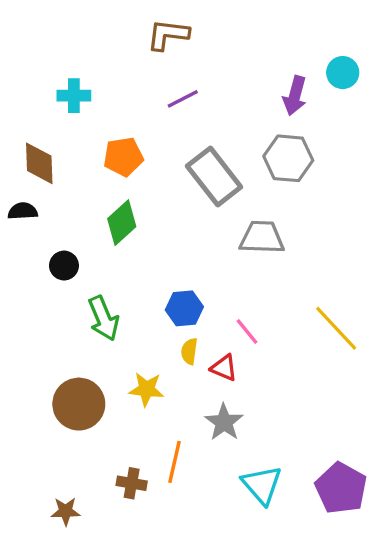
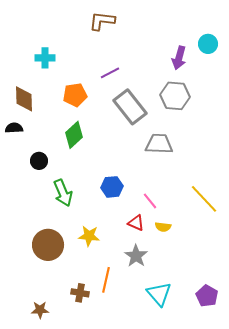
purple line: (183, 99) -> (110, 73), moved
yellow semicircle: (189, 351) -> (163, 227), moved, turned -91
purple pentagon: (341, 488) -> (207, 296), size x0.7

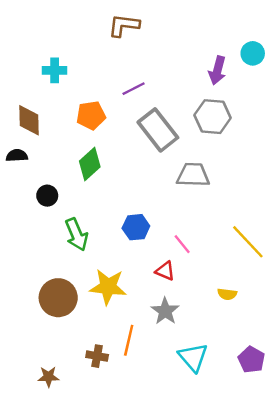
yellow semicircle: (163, 227) -> (227, 294), moved
yellow star: (89, 236) -> (108, 287), size x1.4

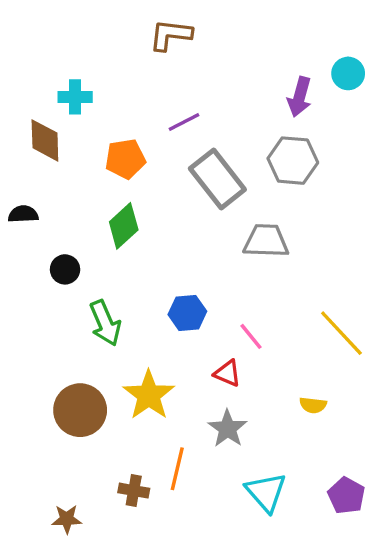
brown diamond: (29, 120) -> (45, 140), moved
yellow star: (108, 287) -> (149, 395), turned 30

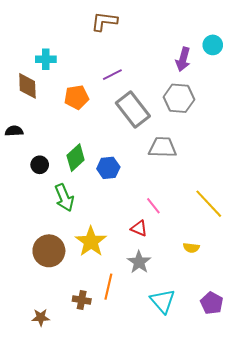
green diamond: (124, 226) -> (76, 158), moved
blue hexagon: (187, 313) -> (108, 168), moved

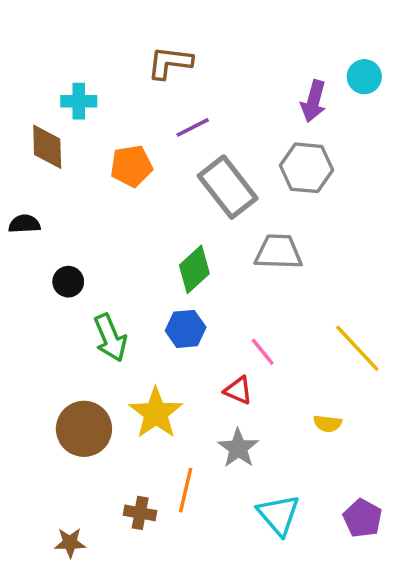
brown L-shape: (104, 21) -> (170, 63), moved
green diamond: (76, 158) -> (194, 269), moved
blue hexagon: (108, 168) -> (186, 329), moved

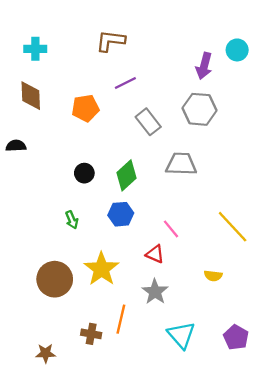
cyan cross: (79, 101) -> (35, 49), moved
gray rectangle: (228, 187) -> (148, 122), size x0.7
black circle: (68, 282) -> (84, 173), moved
green arrow: (110, 338) -> (72, 220), size x0.6

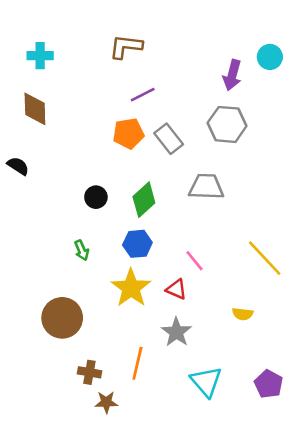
orange pentagon: (85, 108) -> (128, 134), moved
black semicircle: (16, 146) -> (18, 166), turned 36
yellow star: (101, 269) -> (131, 288), moved
brown cross: (91, 334) -> (89, 372), moved
brown star: (46, 353) -> (106, 402), moved

